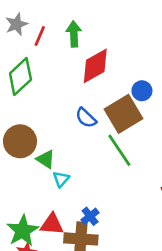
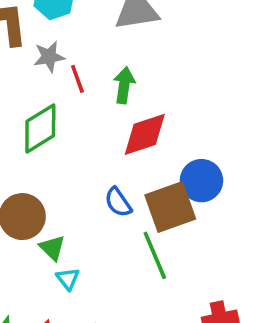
red line: (40, 36) -> (77, 79), turned -54
blue circle: (142, 91) -> (201, 181), size x1.5
cyan triangle: (61, 179) -> (68, 279), turned -30

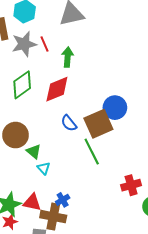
gray star: (49, 57) -> (24, 44), size x1.4
red line: (77, 79) -> (44, 44), moved
red diamond: (145, 134) -> (57, 89), moved

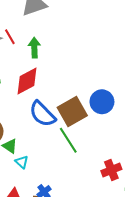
blue circle: (115, 108) -> (102, 102), moved
blue semicircle: (69, 123) -> (42, 114), size x1.6

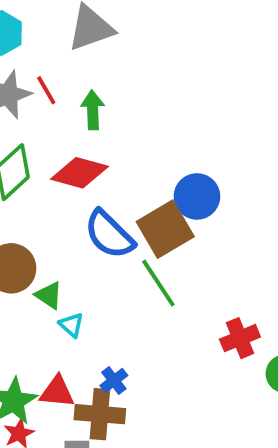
red diamond: (27, 81) -> (79, 173), turned 44
blue circle: (102, 102) -> (197, 196), moved

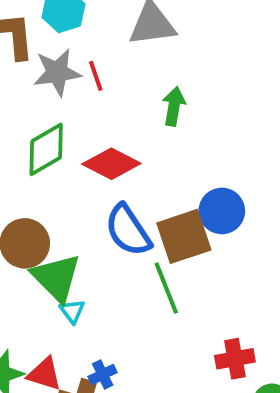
green arrow: (93, 110) -> (174, 106), moved
green triangle: (49, 295) -> (56, 278), size x1.8

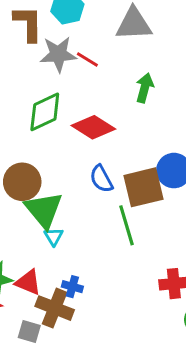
red line: (96, 76) -> (87, 59), turned -45
blue semicircle: (128, 230) -> (101, 179), size x0.7
blue cross: (103, 375) -> (72, 287), turned 36

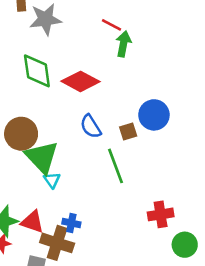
red line: (87, 59) -> (112, 25), moved
green diamond: (45, 112) -> (37, 71), turned -69
brown square: (143, 187) -> (128, 132), size x0.5

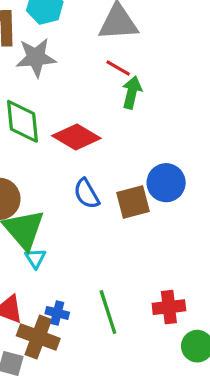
brown square: (128, 132) -> (133, 202), size x1.5
green line: (115, 166) -> (108, 312), moved

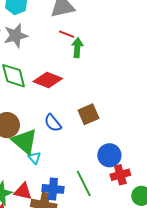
blue circle: (166, 183) -> (109, 155), moved
blue semicircle: (86, 194) -> (53, 123), moved
blue cross: (57, 313) -> (53, 189), size x1.5

